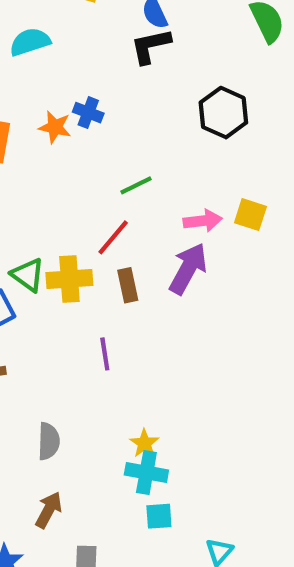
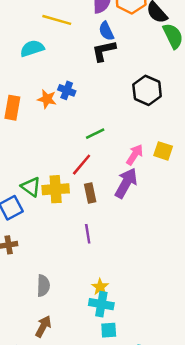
pink arrow: (203, 221) -> (135, 155), turned -50
purple line: (105, 354) -> (88, 234), moved

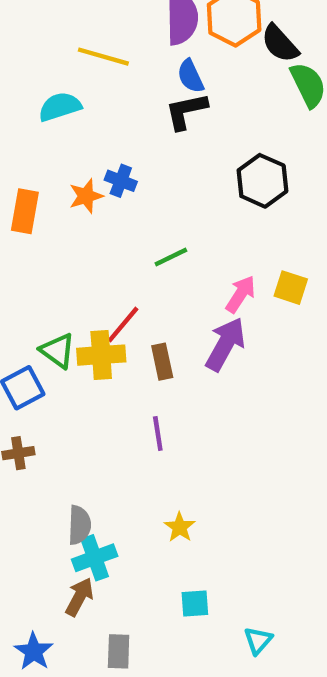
orange star: (47, 99) -> (86, 196), turned -30
red line: (82, 165) -> (123, 325), moved
cyan cross: (101, 304) -> (95, 558), moved, turned -30

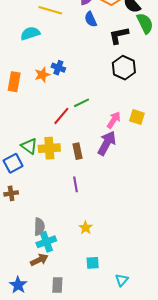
black L-shape: (186, 111) -> (119, 35), moved
red line: (123, 325) -> (61, 116), moved
brown arrow: (79, 597) -> (39, 260), turned 36

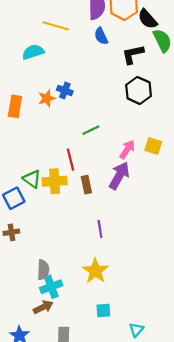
red line: (61, 116) -> (70, 160), moved, turned -54
purple line: (75, 184) -> (100, 229), moved
yellow star: (86, 228) -> (95, 271), size x1.6

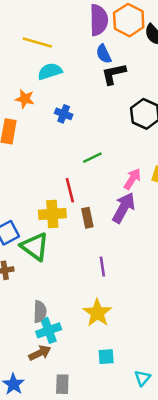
yellow line: (56, 26) -> (37, 43), moved
cyan semicircle: (33, 52) -> (50, 71), moved
black L-shape: (133, 54) -> (114, 74), moved
orange star: (47, 98) -> (25, 99), moved, turned 30
green triangle: (32, 179) -> (35, 247), moved, size x1.4

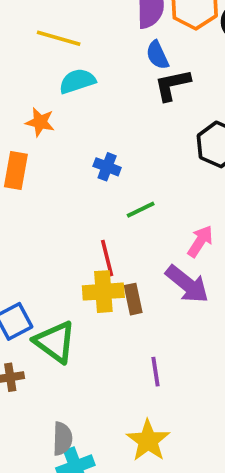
blue cross: (64, 114) -> (107, 167), moved
purple arrow: (124, 208) -> (187, 284), turned 100
yellow cross: (52, 214) -> (103, 292), moved

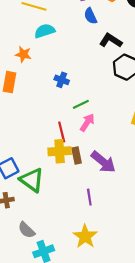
black L-shape: (172, 85) -> (111, 40), moved, turned 45
pink arrow: (200, 241) -> (87, 122), moved
purple arrow: (187, 284) -> (103, 162), moved
gray semicircle: (62, 439) -> (27, 230), moved, turned 132

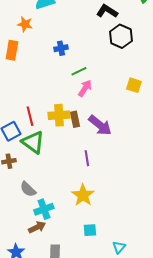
blue cross: (62, 80) -> (61, 48), turned -32
red line: (62, 132) -> (30, 116), moved

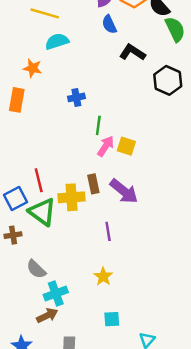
black hexagon: (121, 36) -> (168, 80), moved
green line: (79, 71) -> (98, 125), turned -56
yellow square: (134, 85) -> (126, 146), moved
yellow cross: (59, 115) -> (72, 197), moved
yellow star: (83, 195) -> (103, 276), size x0.7

